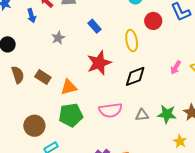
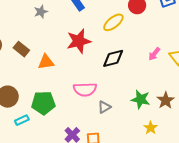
yellow ellipse: (132, 41) -> (113, 22), turned 55
green pentagon: (71, 115) -> (43, 103), moved
gray triangle: (142, 115) -> (104, 107), moved, turned -32

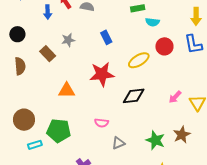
brown rectangle: (21, 49) -> (48, 54), moved
pink semicircle: (85, 89) -> (102, 123), size x0.6
brown star: (166, 100) -> (182, 135), moved

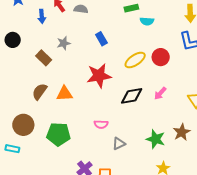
red circle: (164, 46) -> (161, 57), moved
brown semicircle: (20, 66) -> (40, 92), moved, turned -138
pink arrow: (175, 97) -> (160, 93), moved
cyan rectangle: (35, 145) -> (12, 149), moved, turned 32

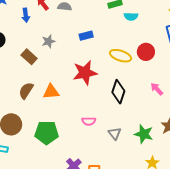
blue rectangle: (101, 39) -> (86, 36), turned -72
yellow ellipse: (135, 60) -> (121, 56), turned 55
pink arrow: (160, 93) -> (157, 89), moved, turned 96
black diamond: (132, 96) -> (118, 92), turned -60
gray triangle: (119, 144) -> (115, 133), moved, turned -40

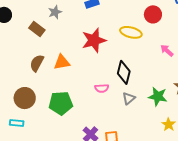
yellow ellipse: (121, 56) -> (131, 32), moved
black diamond: (118, 92) -> (124, 72), moved
gray triangle: (115, 133) -> (129, 98), turned 32

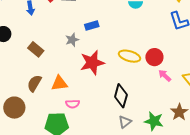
gray star: (55, 12) -> (72, 40), moved
red circle: (153, 14) -> (154, 57), moved
pink semicircle: (102, 88) -> (73, 104), moved
brown circle: (25, 98) -> (14, 108), moved

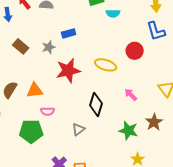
brown rectangle: (36, 49) -> (21, 46), moved
red circle: (154, 57) -> (135, 51), moved
pink arrow: (165, 76) -> (131, 95), moved
gray triangle: (125, 122) -> (78, 129), moved

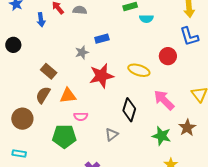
brown rectangle: (21, 46) -> (49, 71), moved
pink arrow: (131, 95) -> (164, 100), size x1.6

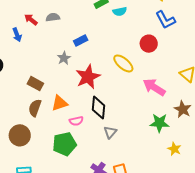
yellow ellipse: (139, 70) -> (123, 63), turned 35
black diamond: (129, 110) -> (99, 108), moved

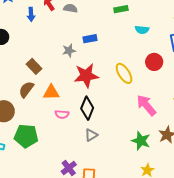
cyan semicircle: (120, 11) -> (142, 30), moved
green pentagon: (64, 144) -> (26, 136), moved

